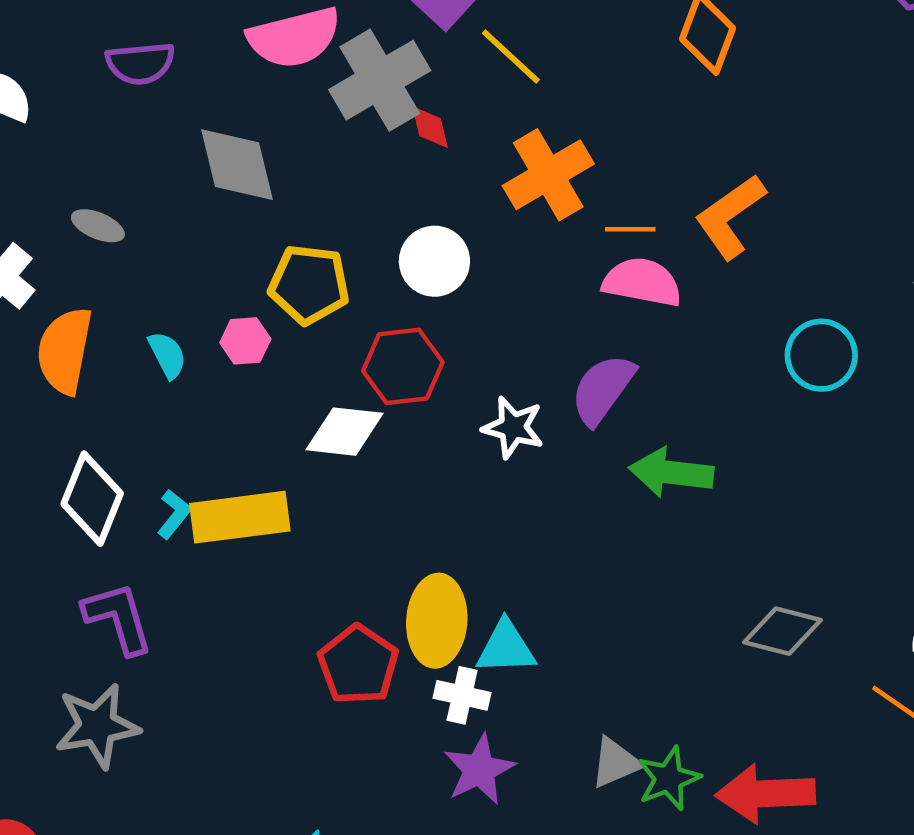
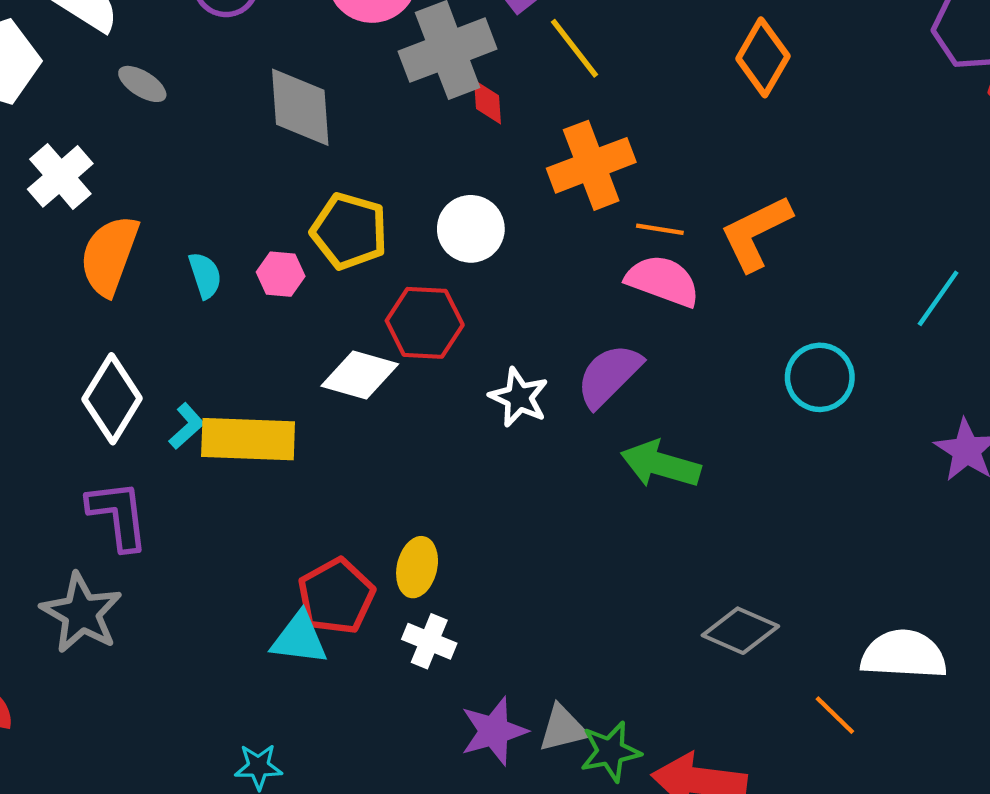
gray ellipse: (98, 226) -> (142, 84), moved
yellow ellipse: (437, 621) -> (417, 567), size x0.7
cyan triangle: (506, 648) -> (299, 638), moved
gray star: (97, 726) -> (81, 613), turned 30
purple star: (479, 770) -> (494, 731), moved

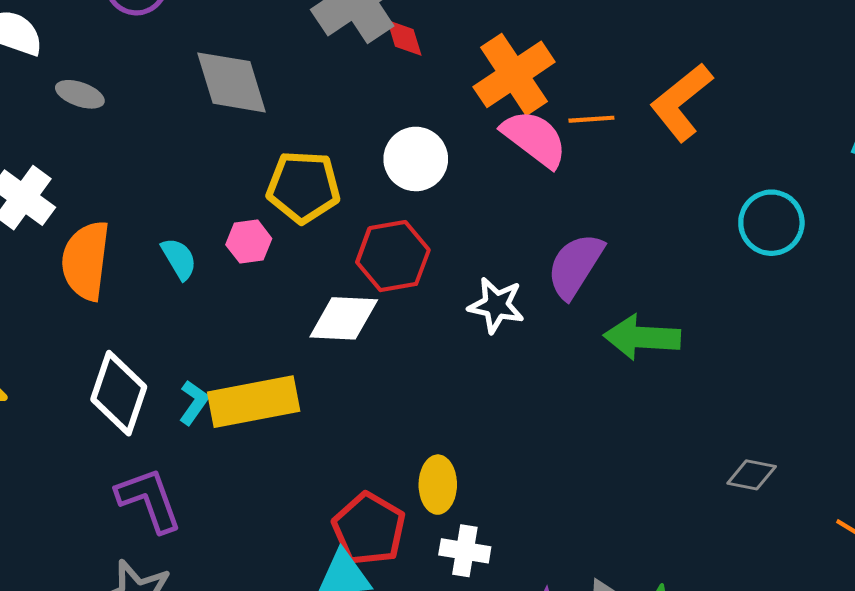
pink semicircle: (663, 281) -> (534, 139), moved, turned 30
gray diamond: (740, 631) -> (752, 475), size x0.7

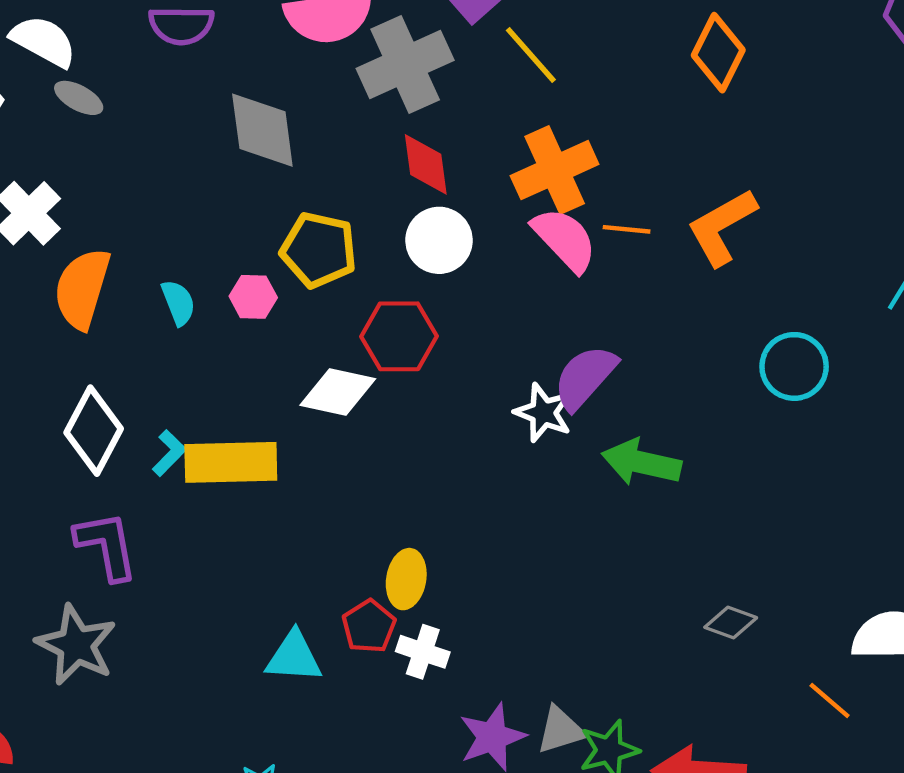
red diamond: (404, 38) -> (426, 164), moved, size x1.4
gray ellipse: (80, 94) -> (79, 98), moved
white star: (496, 305) -> (543, 413), moved
red pentagon: (369, 529) -> (369, 626), moved, size x0.7

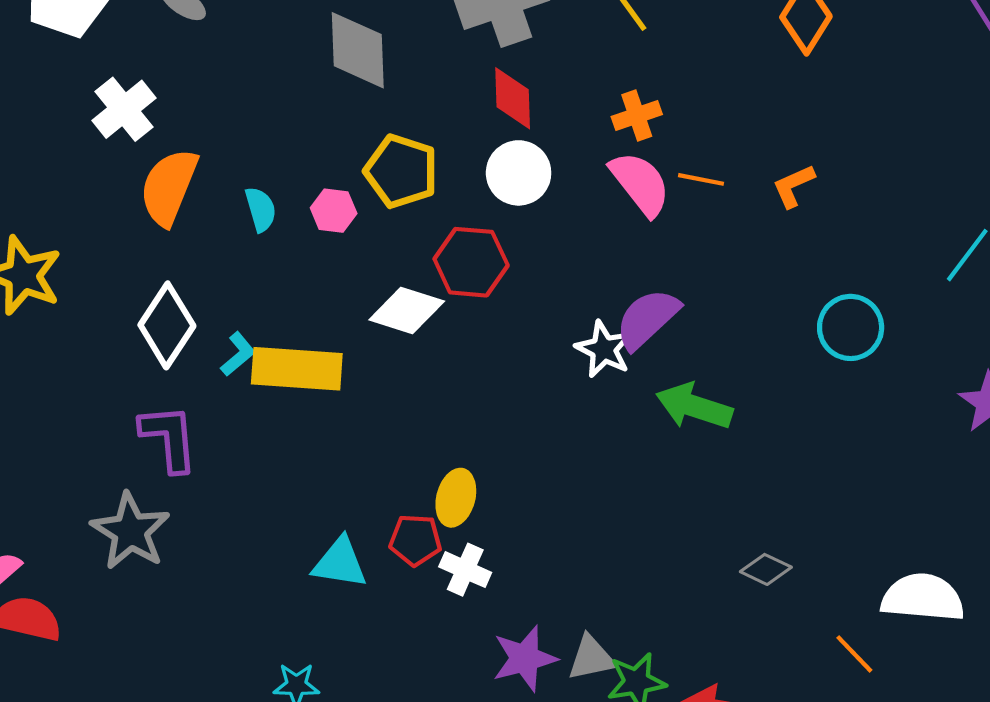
orange cross: (555, 170) -> (637, 115), size x0.6
orange L-shape: (722, 227) -> (793, 186), size x0.6
red pentagon: (369, 626) -> (415, 540), turned 30

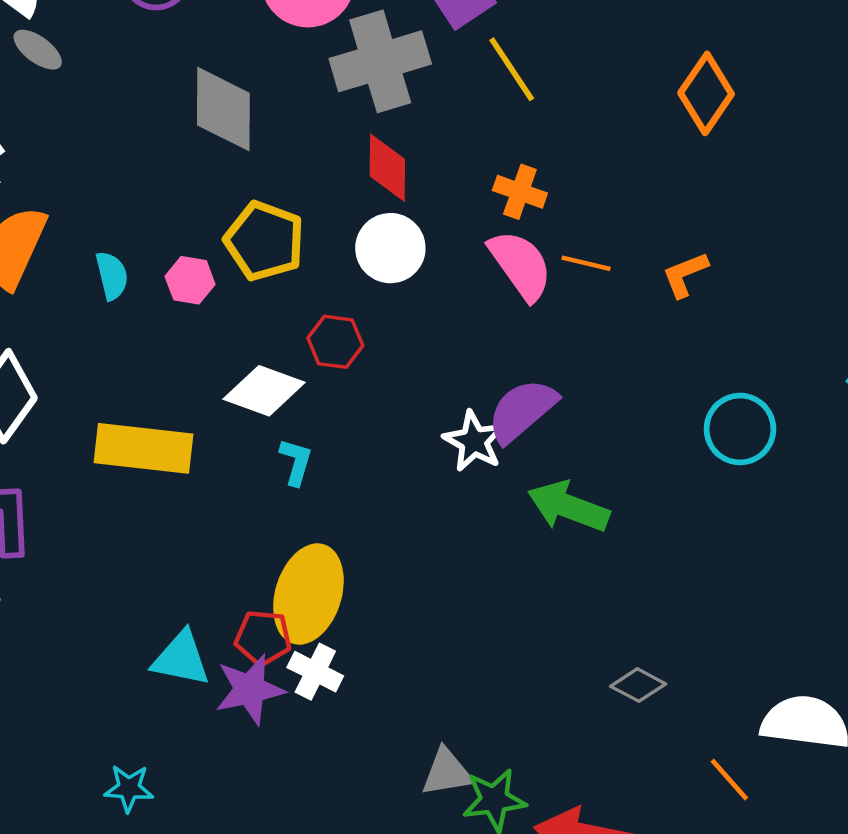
orange cross: (637, 115) -> (520, 192), turned 36
red hexagon: (471, 262) -> (335, 342), size x0.7
cyan L-shape: (238, 354) -> (296, 462), moved, turned -36
yellow ellipse: (456, 498) -> (308, 594), size x1.6
purple star: (525, 658) -> (250, 689), moved

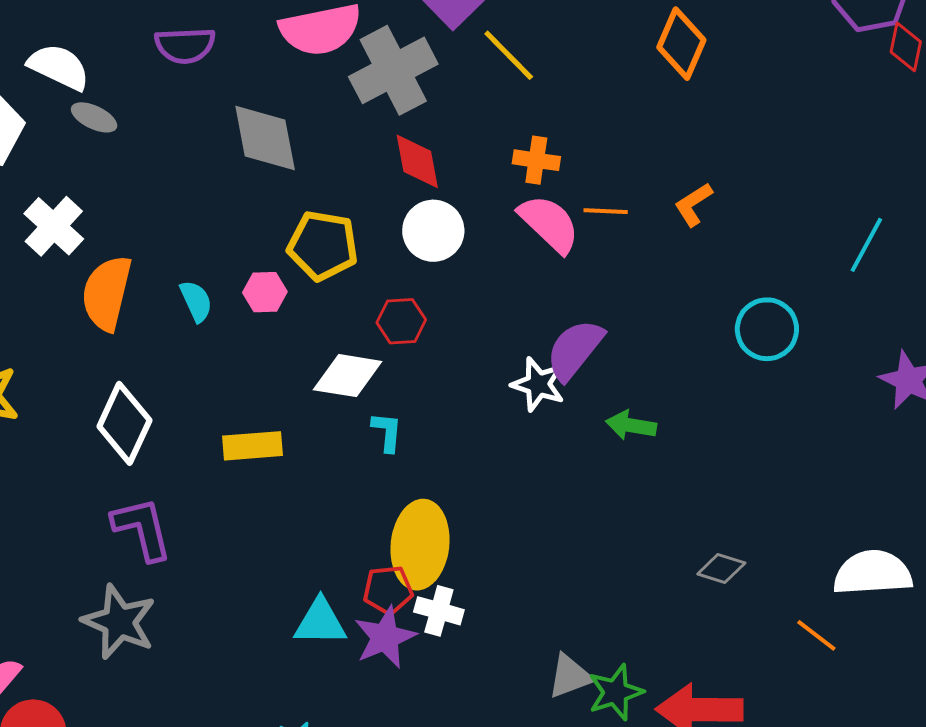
yellow rectangle: (143, 448) -> (253, 446), size x0.7
green arrow: (568, 507) -> (631, 425), size x0.7

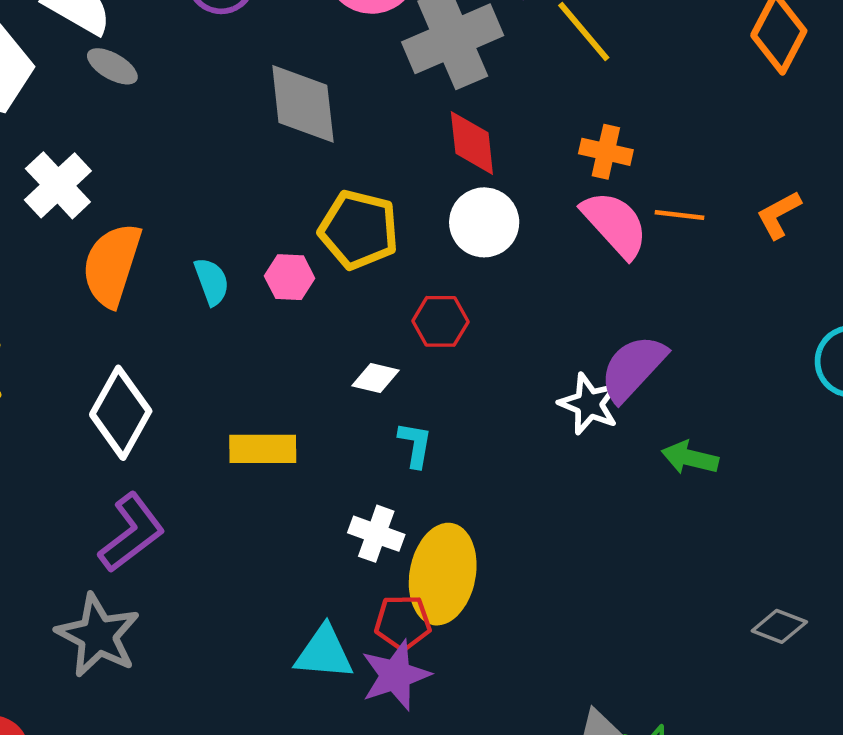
white diamond: (348, 376) -> (376, 378), size x0.6
purple L-shape: (142, 529) -> (132, 533), turned 62
white cross: (439, 611) -> (376, 534), moved

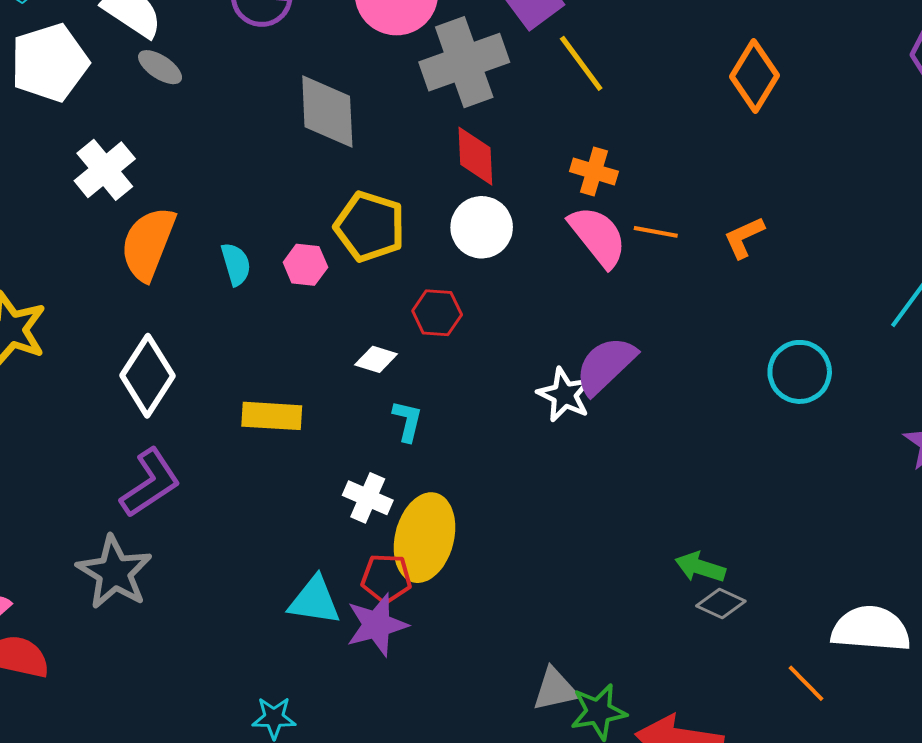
green arrow: (690, 458) -> (700, 567), moved

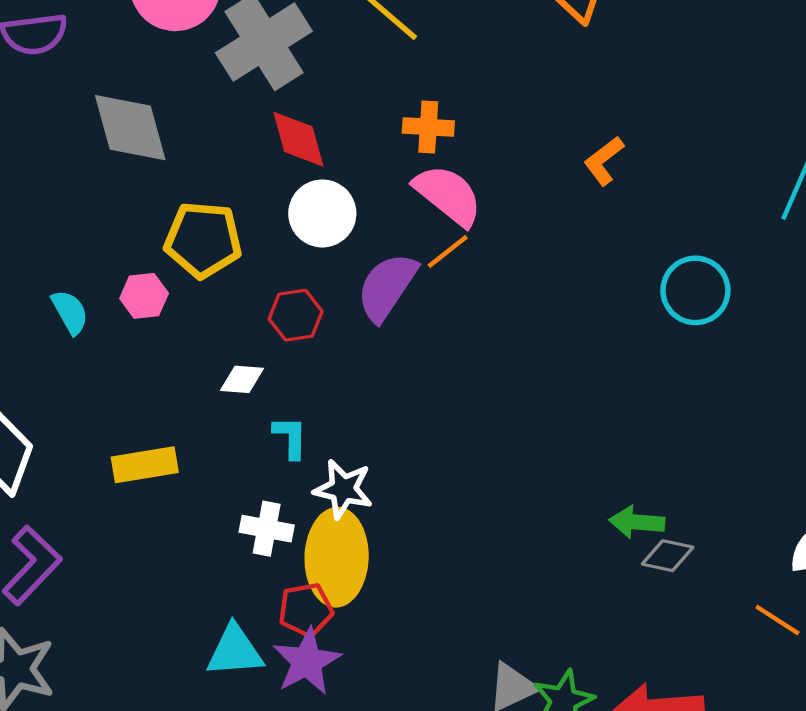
orange line: (656, 232) -> (448, 252), moved, turned -36
purple semicircle: (606, 365) -> (387, 287), moved
white star: (564, 395) -> (343, 489), moved

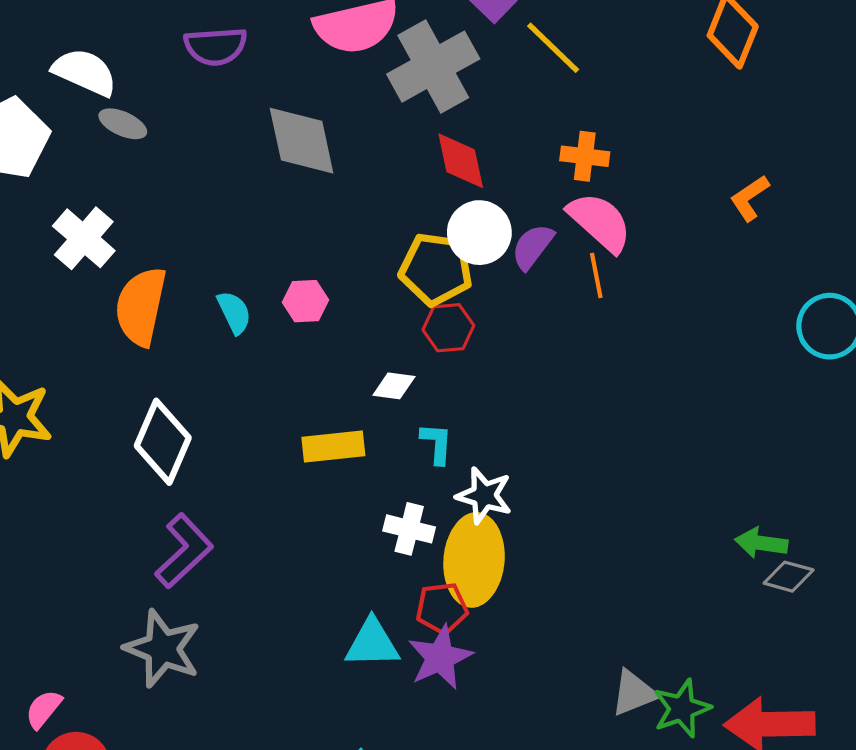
yellow pentagon: (203, 240) -> (436, 269), moved
orange line: (448, 252) -> (596, 276), turned -66
purple semicircle: (387, 287) -> (533, 247), moved, size x0.7
yellow rectangle: (145, 465) -> (333, 446), moved

